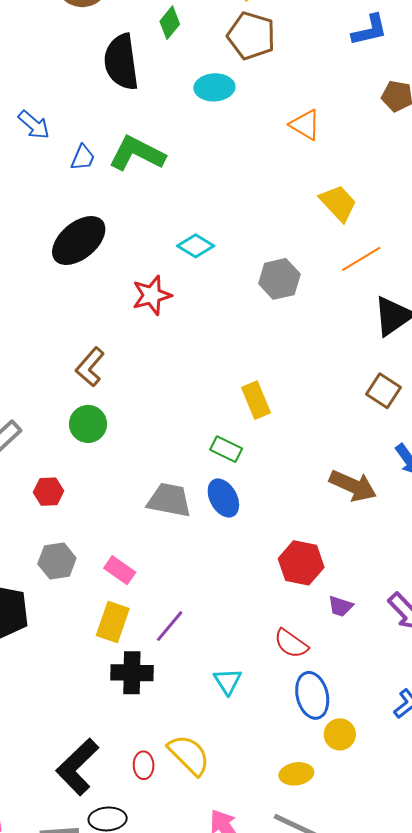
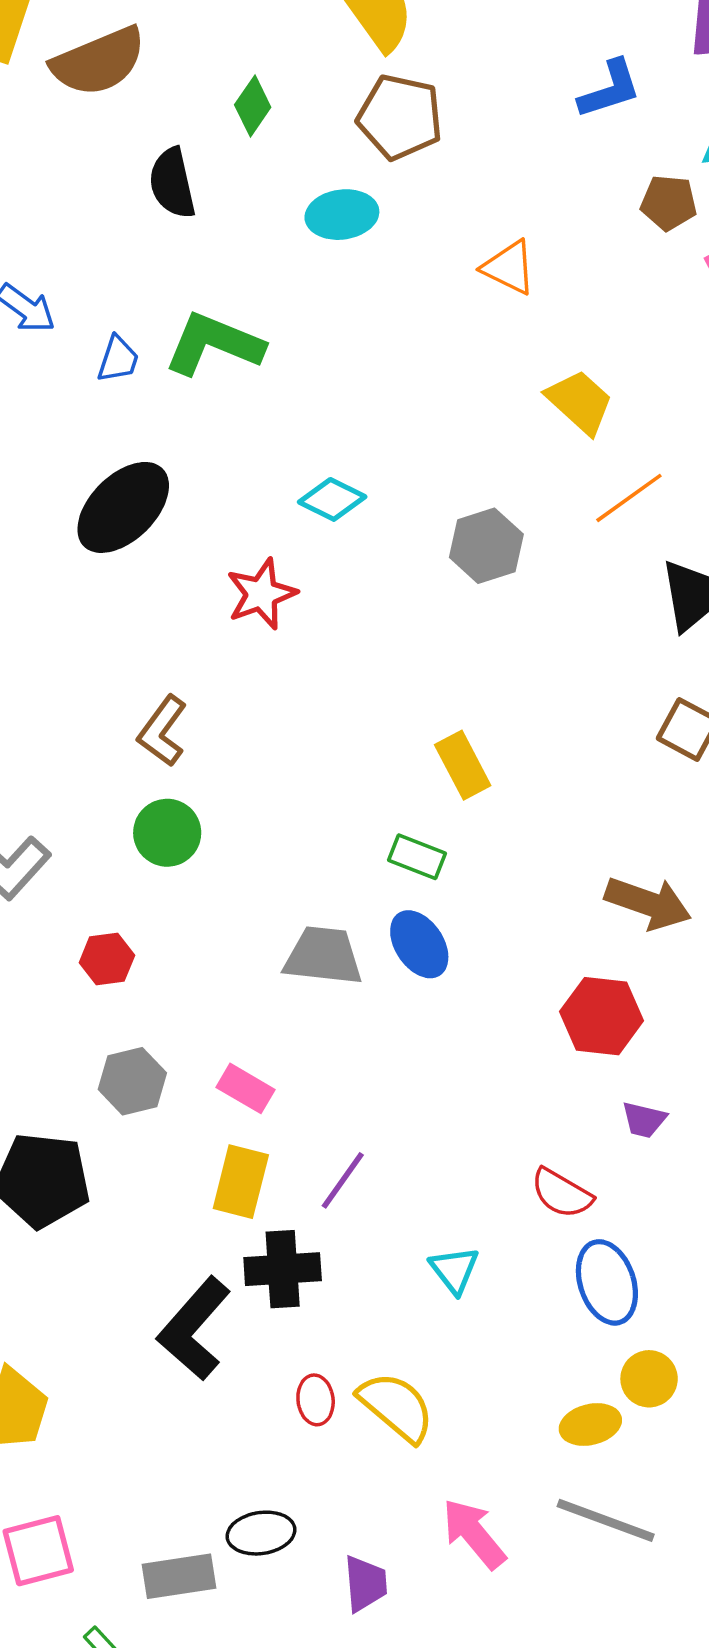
black semicircle: (121, 62) -> (172, 183), size x0.7
red hexagon: (301, 563) -> (602, 1016), moved
yellow circle: (340, 734) -> (649, 1379), moved
red ellipse: (144, 765) -> (316, 1400), moved
black L-shape: (77, 767) -> (194, 1329), moved

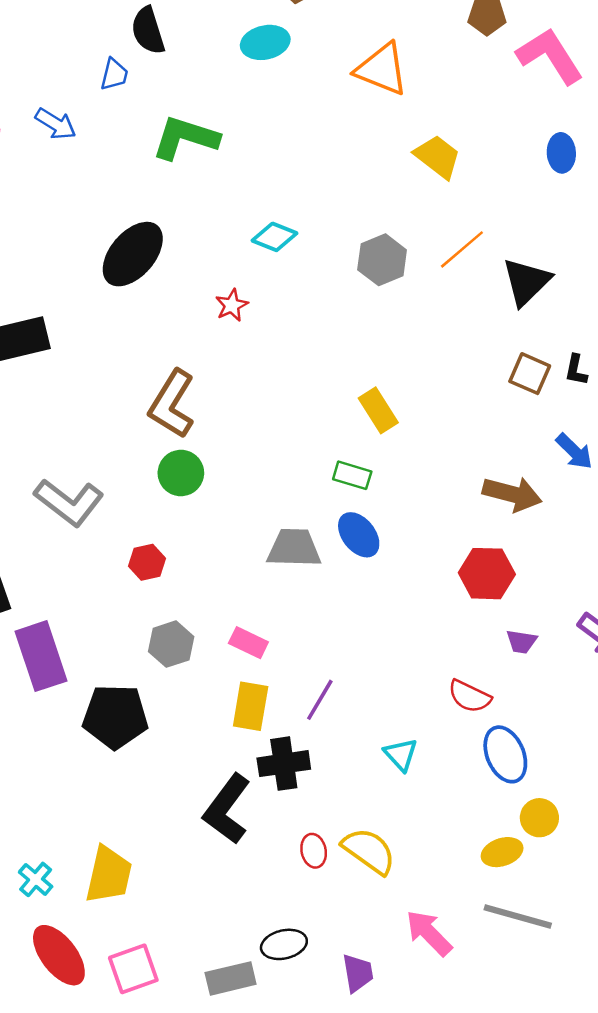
orange triangle: (509, 267) -> (382, 69), size x1.4
blue trapezoid: (118, 359) -> (114, 74), moved
orange line: (629, 498) -> (462, 249), moved
red star: (261, 594) -> (232, 305), size x0.7
brown L-shape: (162, 731) -> (172, 404), size x1.4

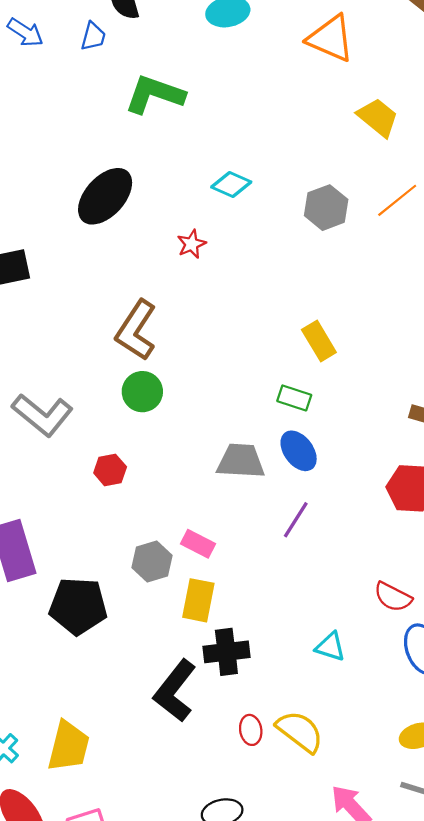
blue arrow: (56, 124) -> (25, 32), moved
gray hexagon: (171, 644) -> (152, 561), moved
purple line: (320, 700) -> (296, 520), moved
cyan triangle: (401, 755) -> (330, 647), turned -32

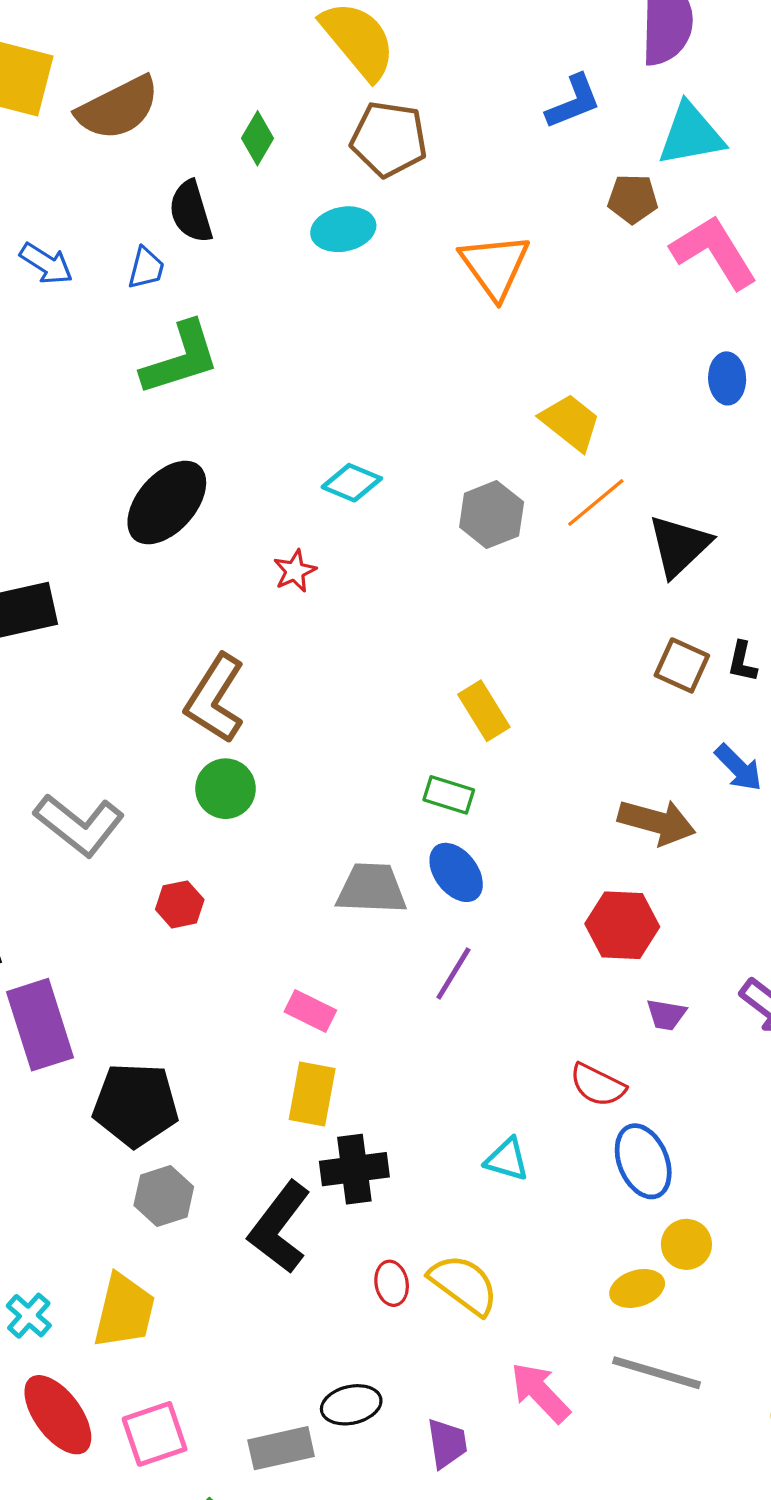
orange triangle: (331, 38) -> (495, 266), turned 32
green L-shape: (155, 94) -> (181, 358), moved, turned 144
yellow trapezoid: (378, 117) -> (570, 422), moved
gray hexagon: (152, 561) -> (164, 1196), moved

